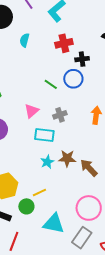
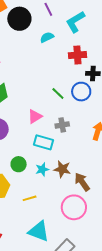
cyan semicircle: (25, 40) -> (47, 37), moved, turned 40
green circle: (26, 206) -> (19, 164), moved
pink circle: (89, 208) -> (74, 207), moved

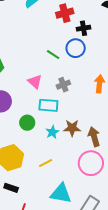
pink triangle: (35, 116) -> (35, 82), turned -35
green circle: (19, 164) -> (27, 123), moved
brown arrow: (82, 182) -> (94, 137), turned 30

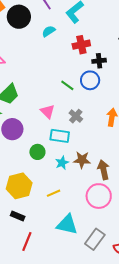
gray cross: (63, 85) -> (76, 116), turned -32

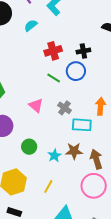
red cross: (81, 45) -> (53, 51), moved
cyan rectangle: (60, 136) -> (82, 125), moved
yellow line: (54, 193) -> (48, 187), turned -32

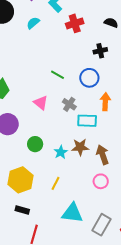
red cross: (53, 51) -> (75, 23), moved
black cross: (83, 51) -> (100, 51), moved
blue circle: (76, 71) -> (89, 78), moved
pink circle: (94, 186) -> (101, 181), size x0.6

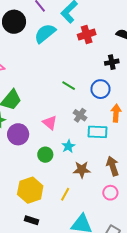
cyan semicircle: (33, 23) -> (45, 33), size x1.6
pink triangle: (41, 103) -> (50, 123), moved
brown star: (80, 147) -> (82, 170), moved
cyan star: (61, 152) -> (68, 146), moved

